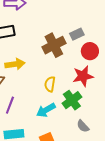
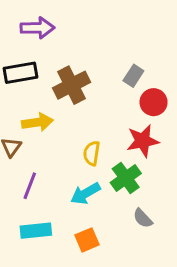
gray rectangle: (77, 34) -> (133, 76), turned -32
brown cross: (54, 45) -> (72, 85), moved

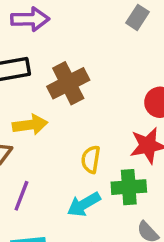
gray rectangle: (133, 76) -> (137, 17), moved
green cross: (126, 178) -> (129, 187), turned 32

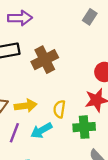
yellow arrow: (30, 125) -> (26, 106), moved
cyan arrow: (84, 204) -> (41, 130), moved

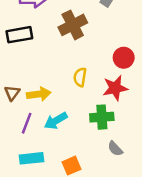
brown cross: (45, 60) -> (73, 25), moved
yellow semicircle: (59, 109) -> (80, 77), moved

